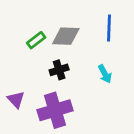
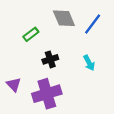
blue line: (109, 28) -> (93, 24), turned 35
gray diamond: (66, 36) -> (64, 18), moved, turned 65

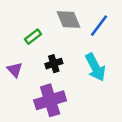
cyan arrow: (89, 63) -> (95, 67), size x1.6
purple triangle: (14, 85) -> (15, 70), moved

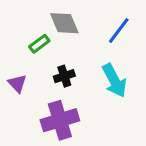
gray diamond: (68, 20) -> (64, 23), moved

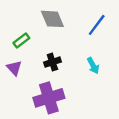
green rectangle: (39, 44) -> (21, 40), moved
cyan arrow: (114, 81) -> (93, 66), size x0.6

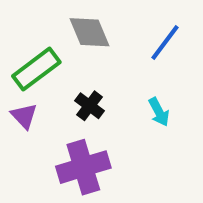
green rectangle: (21, 40) -> (36, 69), size x1.6
black cross: (52, 62) -> (89, 106), turned -35

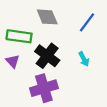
green rectangle: (36, 69) -> (19, 36), turned 45
black cross: (89, 106) -> (47, 56), size x1.6

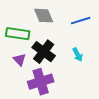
blue line: (87, 22) -> (81, 21), turned 36
purple triangle: (13, 61) -> (20, 60), moved

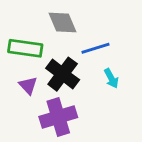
blue line: (81, 21) -> (96, 48), moved

